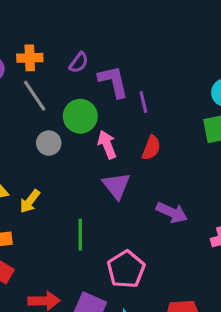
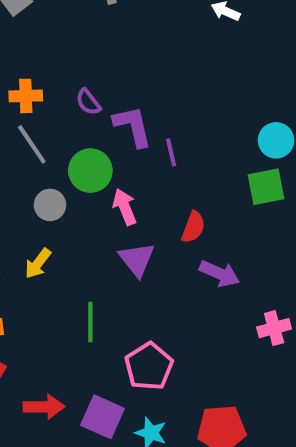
purple semicircle: (79, 63) -> (88, 102), turned 105
red semicircle: (151, 148) -> (193, 227), moved
yellow arrow: (30, 201) -> (38, 263), moved
purple arrow: (172, 212) -> (220, 274), moved

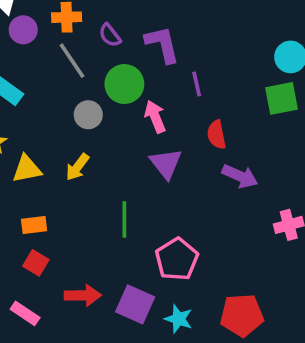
purple semicircle: (88, 102) -> (110, 35), moved
purple line: (171, 152) -> (197, 84), moved
red semicircle: (193, 227) -> (216, 135), turned 148

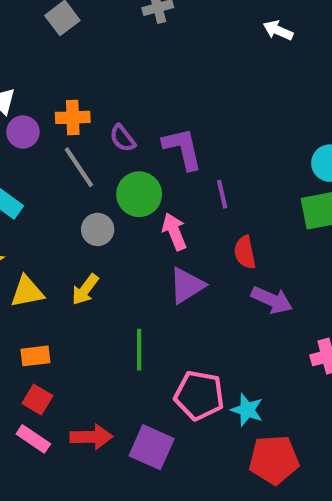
purple triangle: (166, 163) -> (187, 285), turned 36
pink pentagon: (177, 259) -> (199, 395), turned -30
pink rectangle: (25, 313) -> (33, 439), moved
cyan star: (179, 319) -> (247, 410), moved

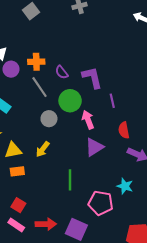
orange rectangle: (35, 356) -> (17, 171), moved
cyan star: (247, 410) -> (125, 186), moved

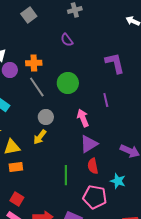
purple semicircle: (62, 72) -> (67, 40), moved
purple L-shape: (92, 78) -> (115, 63), moved
green circle: (70, 101) -> (68, 83), moved
red semicircle: (124, 130) -> (93, 166), moved
yellow arrow: (43, 149) -> (40, 137), moved

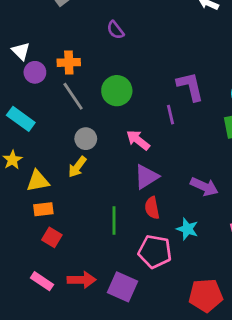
purple L-shape: (115, 63) -> (190, 86), moved
pink arrow: (83, 118) -> (138, 140), turned -30
red square: (17, 199) -> (52, 237), moved

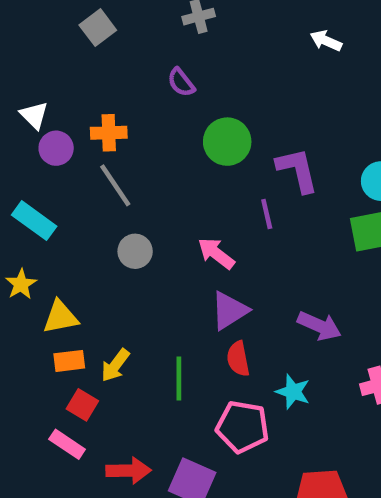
green circle: (117, 91) -> (227, 142), moved
yellow arrow: (77, 167) -> (115, 365), moved
pink rectangle: (42, 281) -> (67, 444), moved

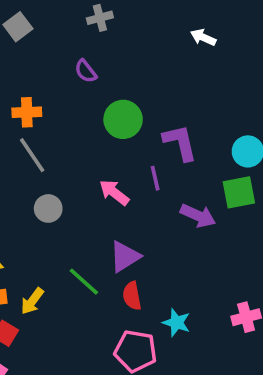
pink arrow: (216, 253) -> (114, 192), moved
purple arrow: (319, 326) -> (198, 216), moved
green line: (179, 378) -> (84, 282), moved, turned -48

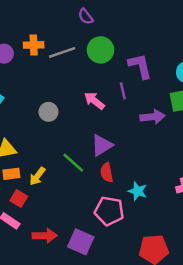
purple semicircle: (86, 71) -> (86, 16), moved
gray line: (32, 155) -> (62, 52), moved, turned -75
purple arrow: (198, 216) -> (153, 117), turned -30

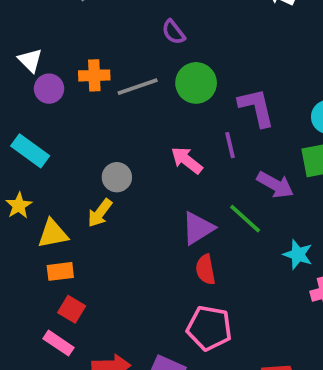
purple arrow: (153, 117) -> (275, 185), turned 35
green line: (73, 163) -> (245, 219), moved
yellow arrow: (37, 176) -> (100, 213), moved
cyan star: (138, 191) -> (298, 254), moved

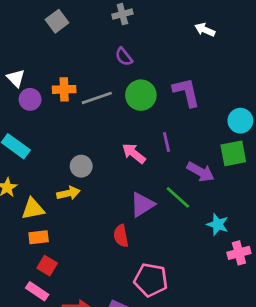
purple L-shape: (256, 107) -> (186, 92), moved
yellow arrow: (100, 213) -> (68, 193), turned -140
red semicircle: (205, 270) -> (121, 236), moved

